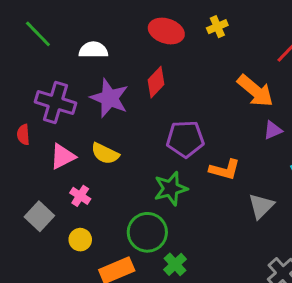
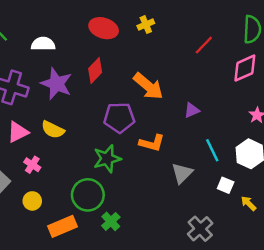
orange arrow: (255, 91) -> (148, 86), moved

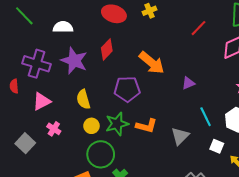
yellow semicircle: (53, 130) -> (83, 99), moved, turned 48
orange L-shape: (152, 143) -> (146, 126), moved
yellow circle: (32, 201) -> (91, 126), moved

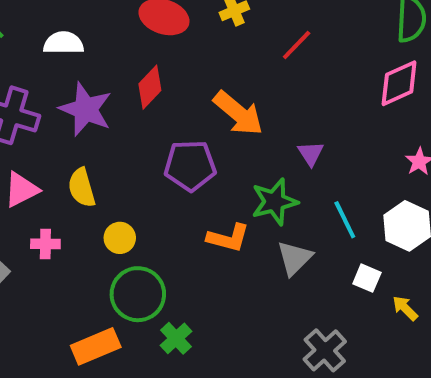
red line: (198, 28) -> (297, 45), moved
purple triangle: (188, 83) -> (311, 153), turned -40
yellow semicircle: (83, 99) -> (82, 188), moved
green star: (117, 124) -> (274, 202), moved
pink cross: (54, 129) -> (45, 244), turned -32

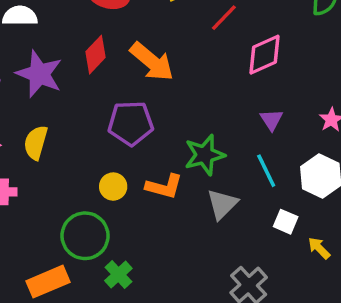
pink diamond: (399, 83) -> (264, 55), moved
orange arrow: (238, 113) -> (152, 62), moved
purple triangle: (311, 153) -> (271, 120), moved
yellow semicircle: (82, 188) -> (36, 143), turned 32
yellow circle: (120, 238) -> (113, 187), moved

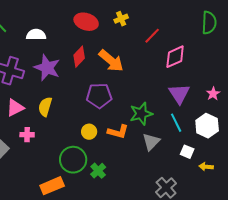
purple triangle: (271, 120) -> (179, 94), size x1.6
yellow arrow: (319, 248) -> (206, 167), turned -40
green cross: (118, 274) -> (98, 171), moved

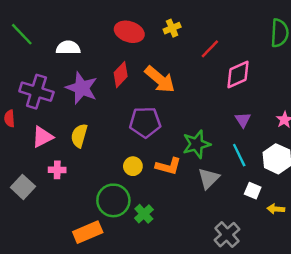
purple triangle: (179, 94) -> (243, 120), size x0.6

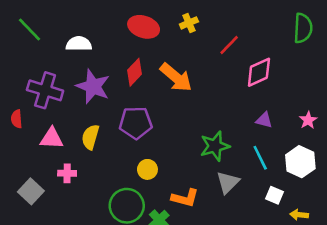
purple triangle: (243, 120) -> (264, 120), turned -42
purple pentagon: (145, 122) -> (136, 123), moved
pink triangle: (43, 137) -> (52, 138), turned 30
orange L-shape: (168, 166) -> (185, 198), moved

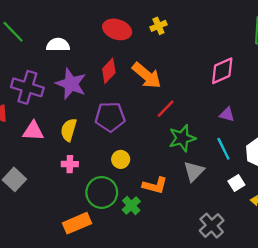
red line: (229, 45) -> (166, 109), moved
pink cross: (67, 173) -> (70, 164), moved
white square: (274, 195) -> (236, 183), turned 35

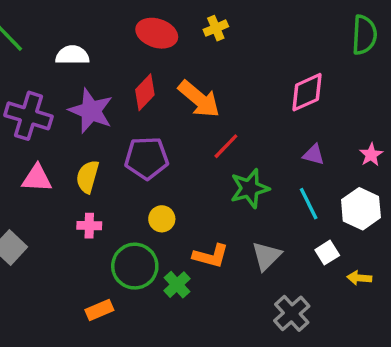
gray triangle: (194, 171) -> (266, 256), moved
orange rectangle: (77, 223) -> (99, 310), size x0.7

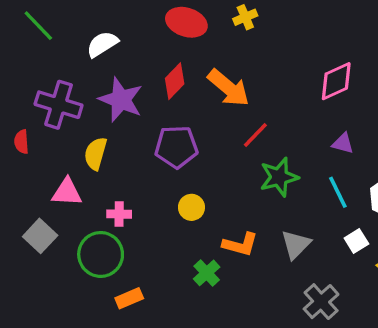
white semicircle: (72, 55) -> (102, 44), turned -32
yellow semicircle: (88, 177) -> (96, 153), moved
pink triangle: (37, 178) -> (67, 192), moved
green circle: (135, 266) -> (101, 254), moved

